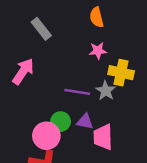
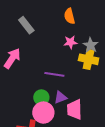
gray star: (106, 91) -> (91, 45), moved
purple triangle: (85, 122) -> (60, 97), turned -32
pink circle: (46, 136) -> (43, 113), moved

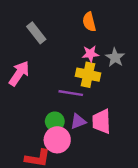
yellow cross: (89, 59) -> (88, 75), moved
pink trapezoid: (74, 110) -> (101, 121), moved

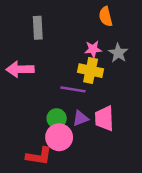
orange semicircle: (89, 22) -> (106, 16), moved
gray rectangle: (36, 33) -> (38, 28), turned 35
pink arrow: (19, 73) -> (20, 69), turned -125

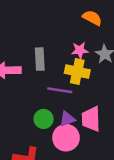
orange semicircle: (106, 16) -> (92, 18), turned 132
gray rectangle: (38, 28) -> (40, 59), moved
pink circle: (59, 137) -> (66, 138), moved

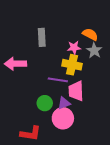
orange semicircle: (92, 18) -> (90, 34), moved
gray rectangle: (40, 59) -> (42, 37), moved
pink trapezoid: (91, 119) -> (76, 91), moved

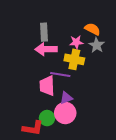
pink arrow: (15, 64) -> (46, 49), moved
pink trapezoid: (76, 91) -> (47, 86), moved
green circle: (45, 103) -> (47, 118), moved

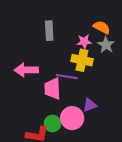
pink arrow: (46, 49) -> (26, 70), moved
purple triangle: (66, 98) -> (90, 105), moved

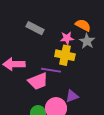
gray rectangle: (49, 31) -> (35, 28), turned -60
pink trapezoid: (52, 89) -> (38, 81), turned -110

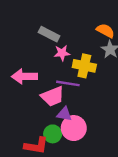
pink star: (67, 38) -> (62, 53), moved
purple triangle: (72, 96) -> (64, 114), moved, turned 32

